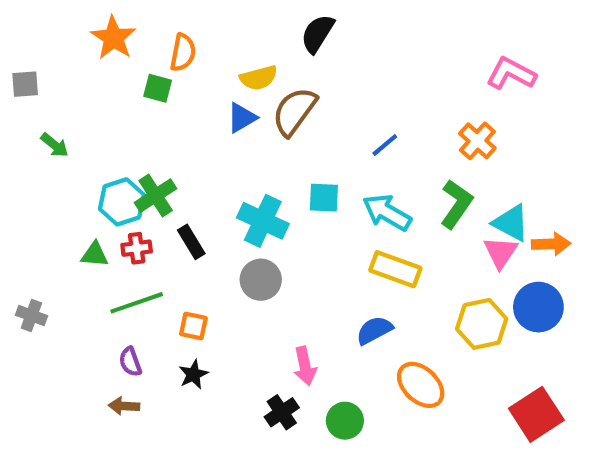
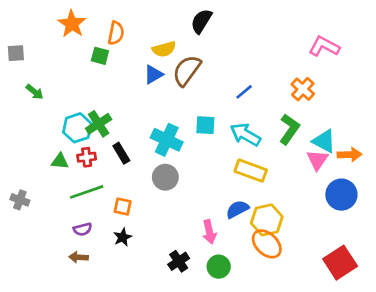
yellow hexagon: (482, 324) -> (267, 220), moved
purple semicircle: (130, 362) -> (83, 229), turned -84
pink arrow: (305, 366) -> (209, 232), moved

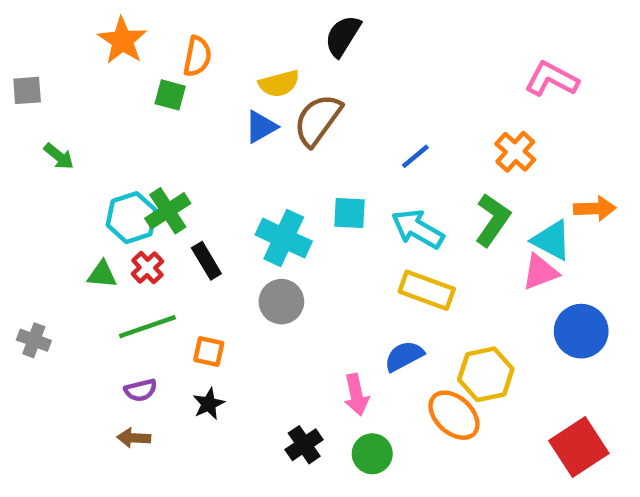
orange arrow: (349, 155) -> (595, 209), moved
red cross: (87, 157) -> (147, 268), turned -36
pink triangle: (317, 160) -> (540, 272), turned 35
yellow hexagon: (267, 220) -> (486, 374), moved

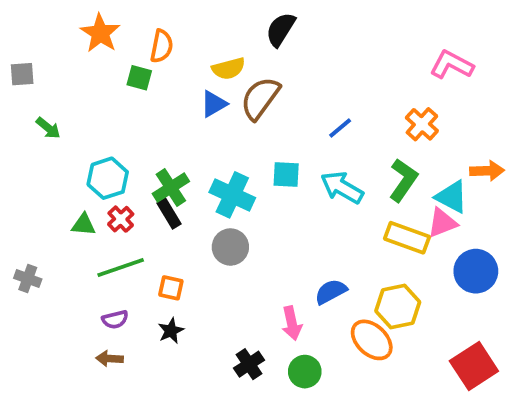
green cross: (168, 211) -> (171, 187), moved
yellow rectangle: (427, 290) -> (407, 238), moved

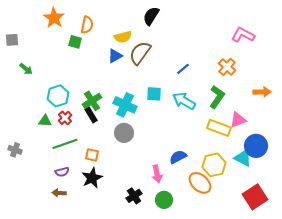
cyan triangle: (452, 197) -> (243, 158), moved
black star: (171, 331) -> (92, 178), size x1.5

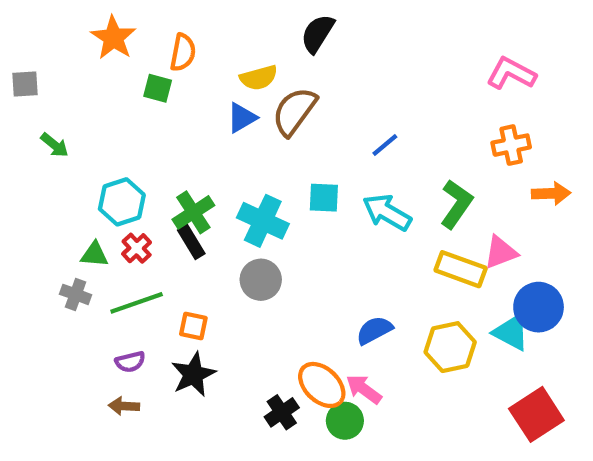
orange cross: (227, 67) -> (511, 145), moved, turned 36
gray cross: (15, 150) -> (76, 294), moved
pink arrow: (157, 174) -> (364, 389), moved, turned 138
orange ellipse: (200, 183) -> (322, 385), moved

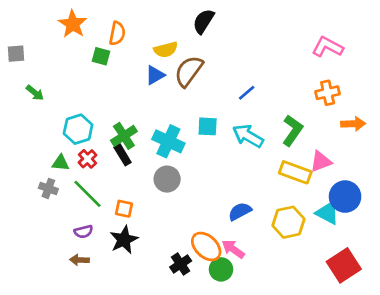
green line: (137, 303) -> (88, 194), turned 64

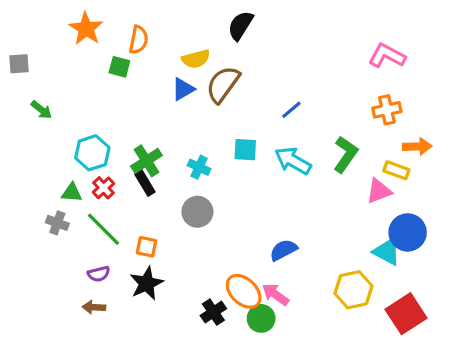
cyan cross: (168, 141) -> (199, 167), size x0.6
yellow rectangle: (295, 172) -> (396, 170), moved, size x0.7
yellow hexagon: (288, 222) -> (353, 290), moved

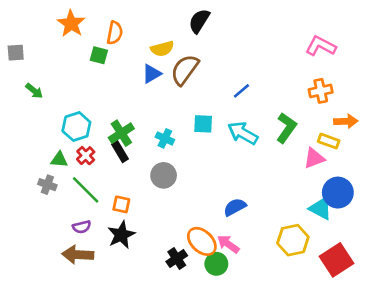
brown arrow: (94, 307) -> (78, 255), size x1.6

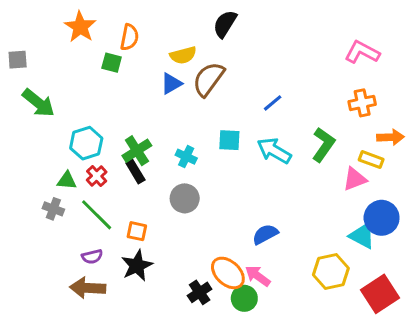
green arrow: (34, 91) -> (38, 103), size x1.6

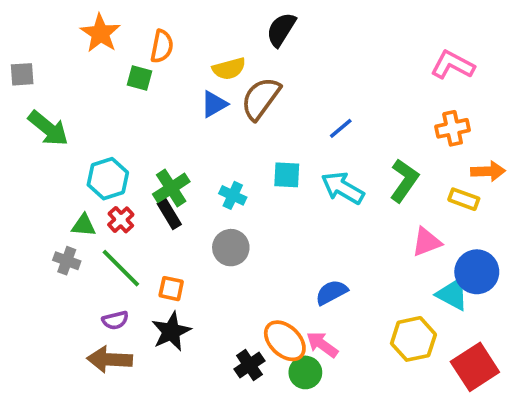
pink triangle: (355, 179) -> (427, 242), moved

